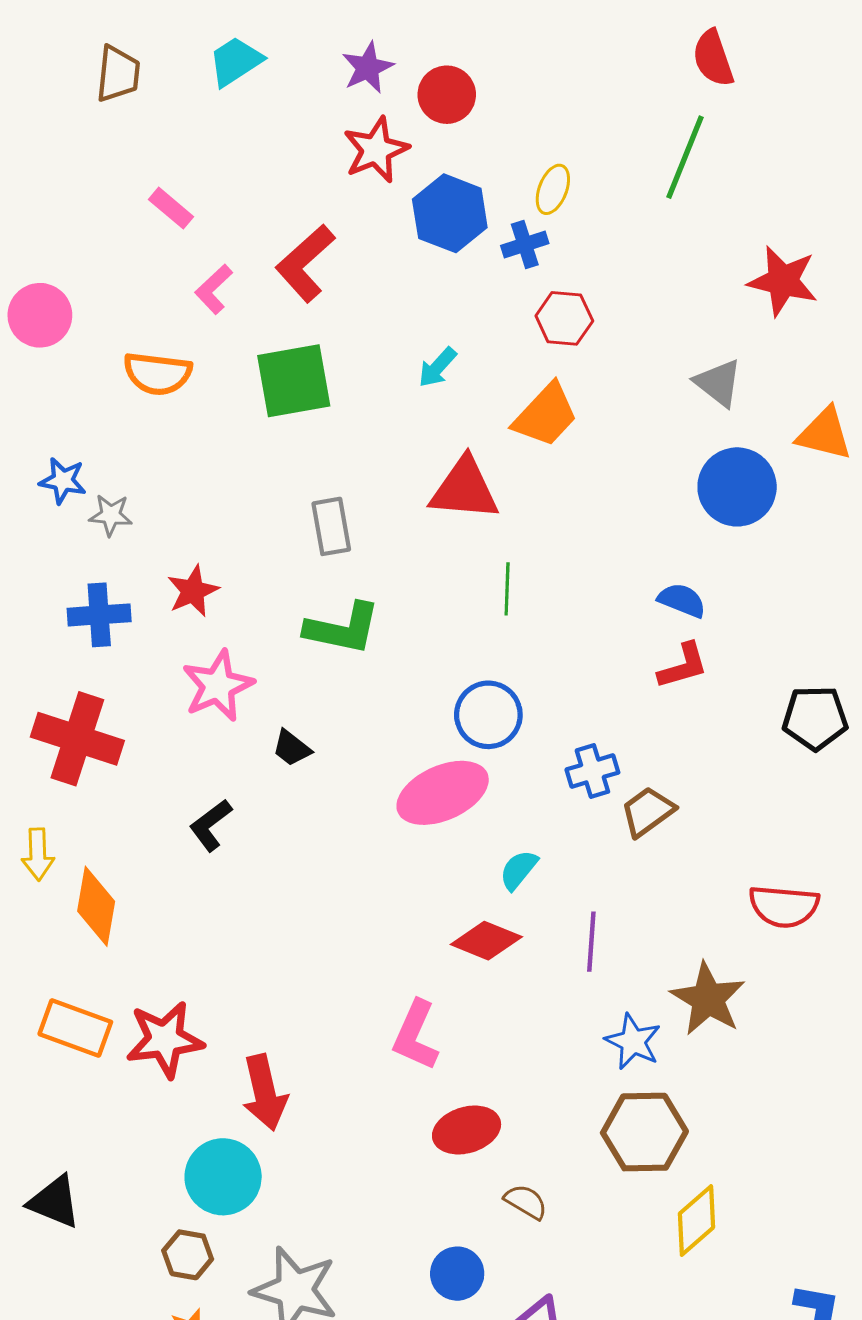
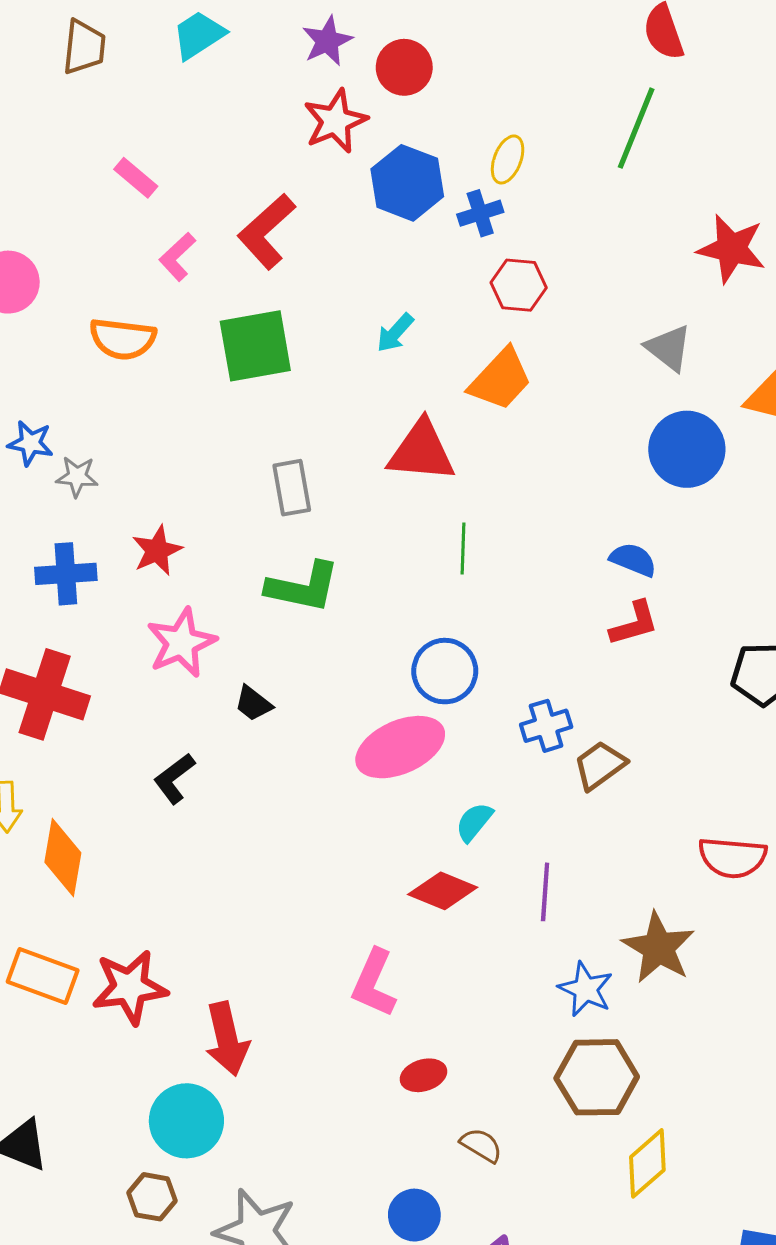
red ellipse: (467, 1130) -> (423, 1075), size x0.7

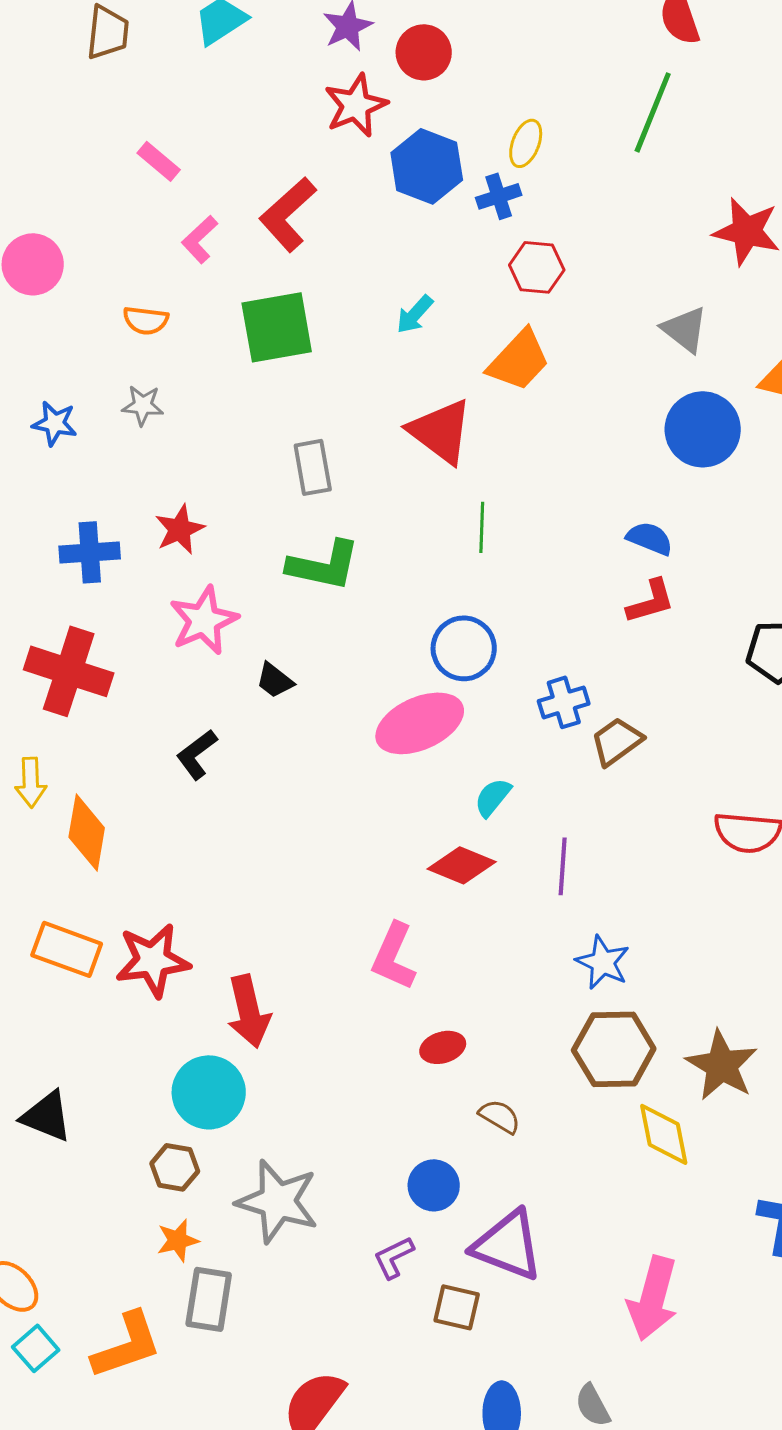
orange semicircle: (123, 339) -> (146, 320), size x0.7
red triangle: (421, 451) -> (441, 431), turned 32
gray star: (77, 477) -> (143, 405), moved
brown star: (658, 948) -> (722, 1065), moved
yellow diamond: (647, 1163) -> (664, 1134), turned -60

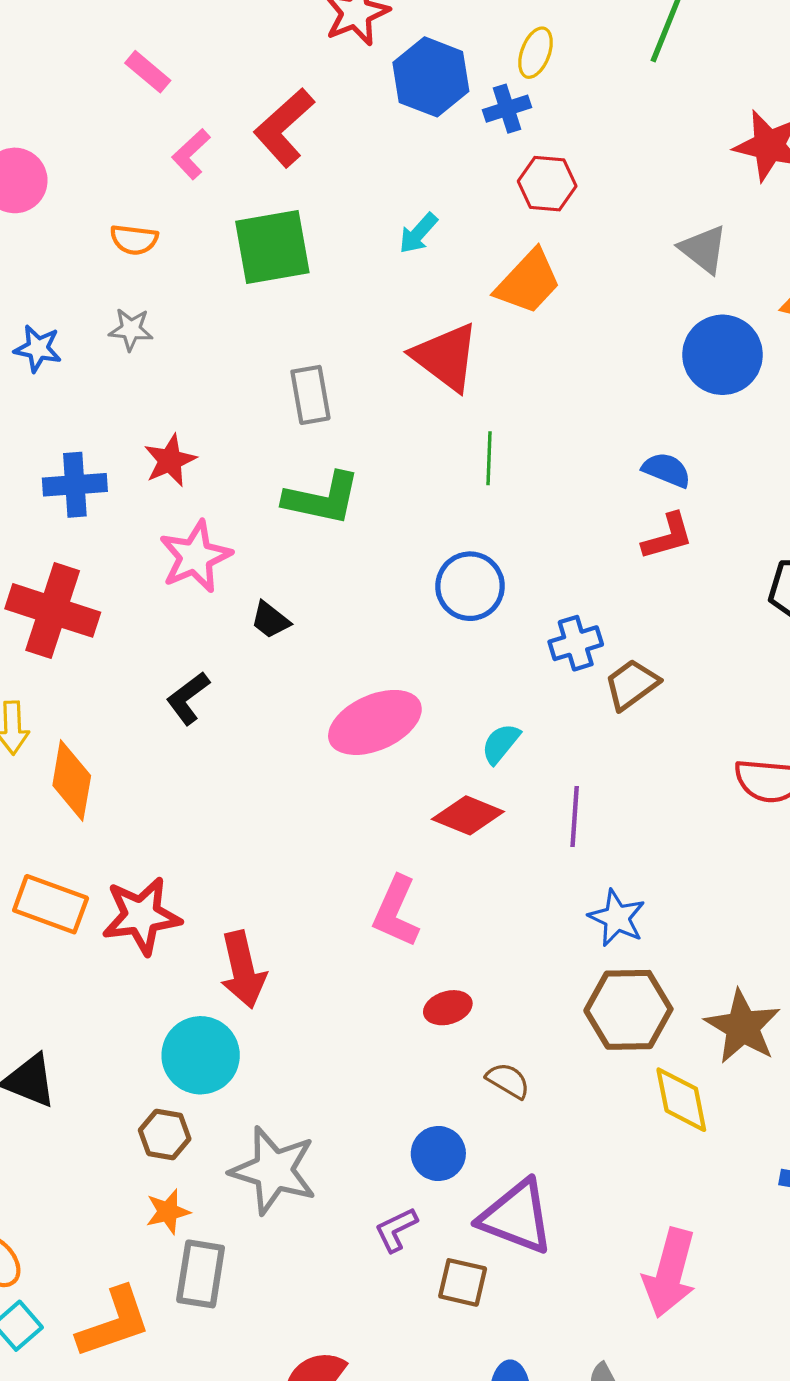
pink ellipse: (420, 723) -> (375, 722), moved

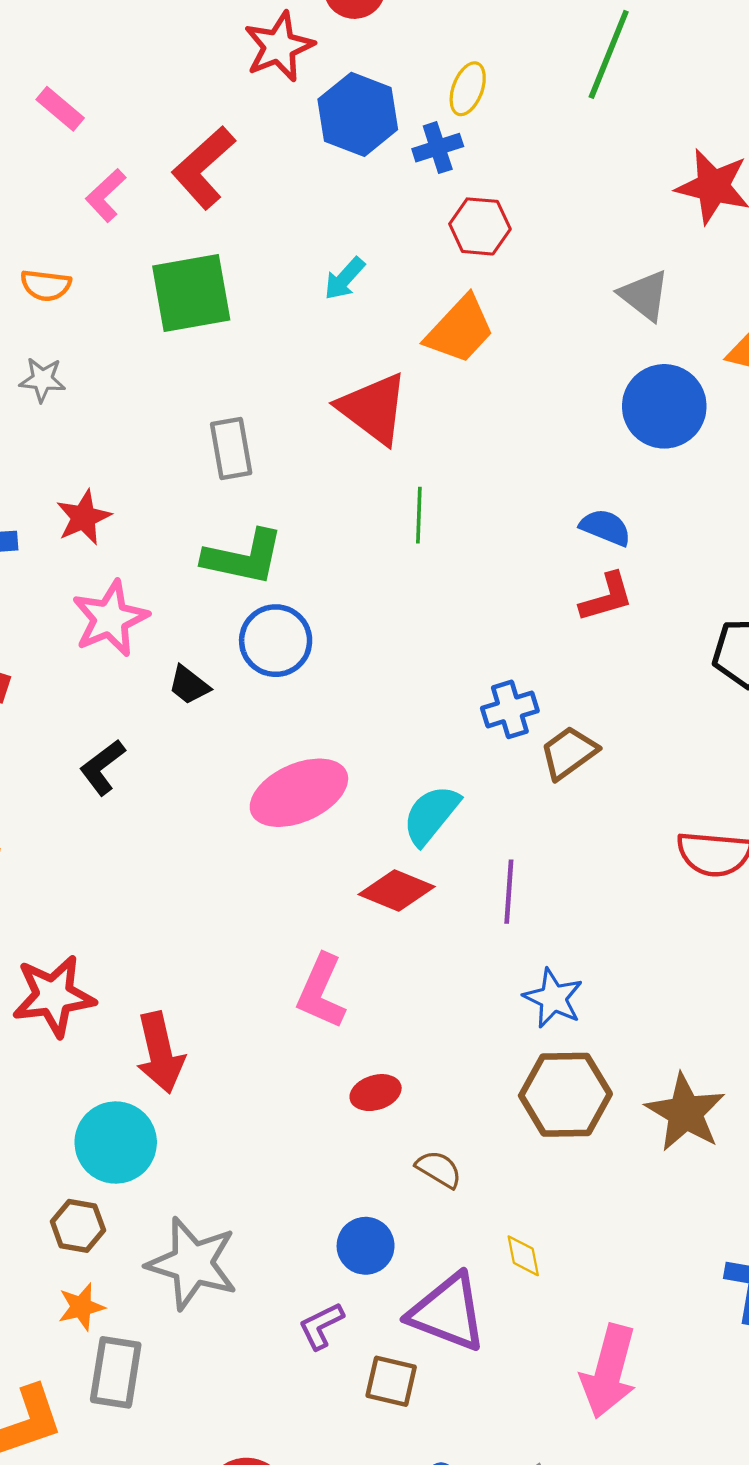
blue circle: (470, 586) -> (276, 641), moved
cyan semicircle: (501, 744) -> (431, 815), size x1.4
yellow diamond: (681, 1100) -> (523, 1256), moved, size x0.6

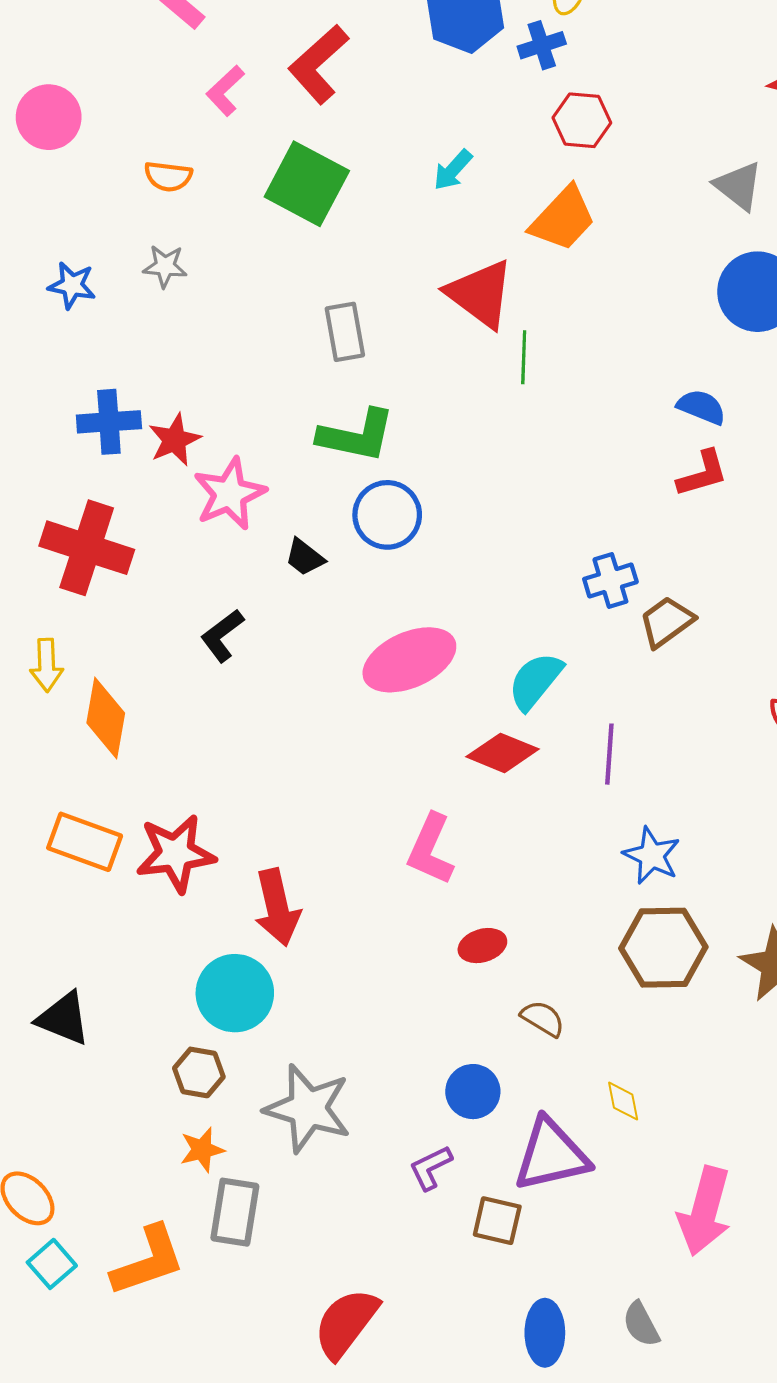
green square: (191, 293) -> (307, 184), turned 38
green line: (419, 515) -> (524, 357), moved
red star: (84, 517) -> (175, 440), moved
purple triangle: (448, 1312) -> (551, 1155), turned -34

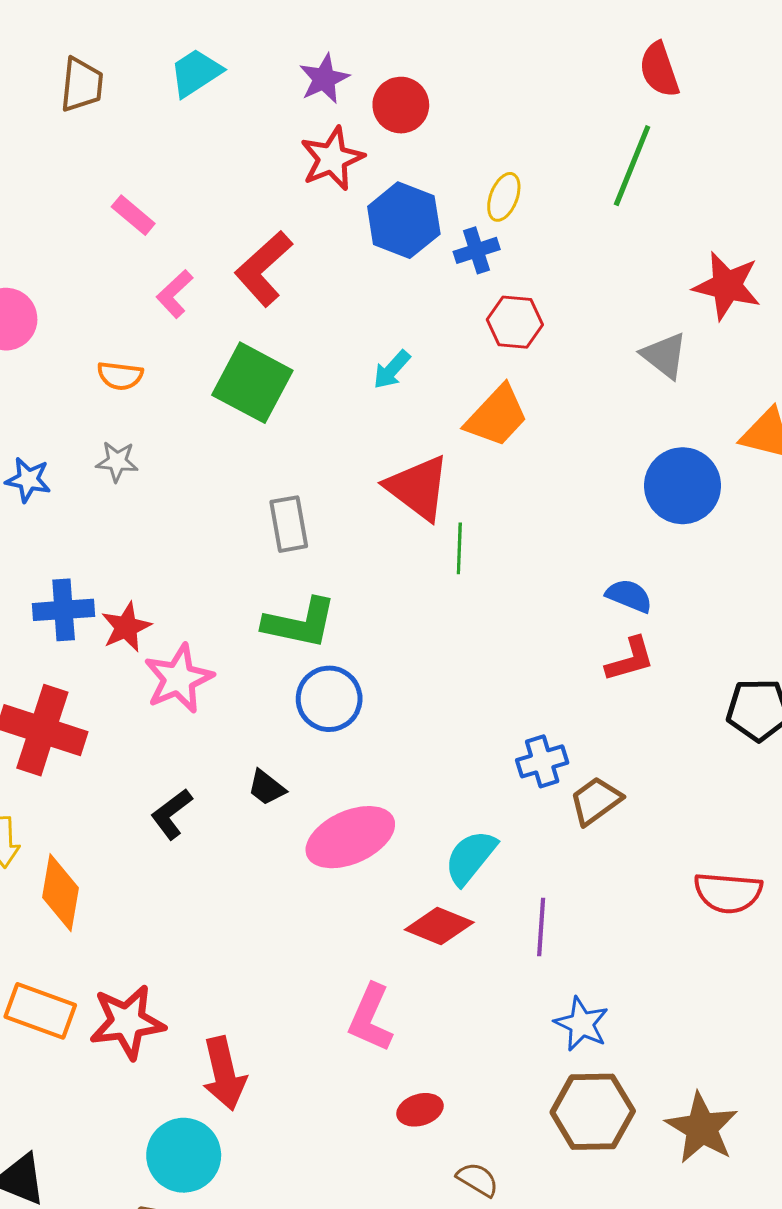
gray triangle: (738, 186) -> (664, 355), moved
black trapezoid: (305, 557) -> (266, 788), moved

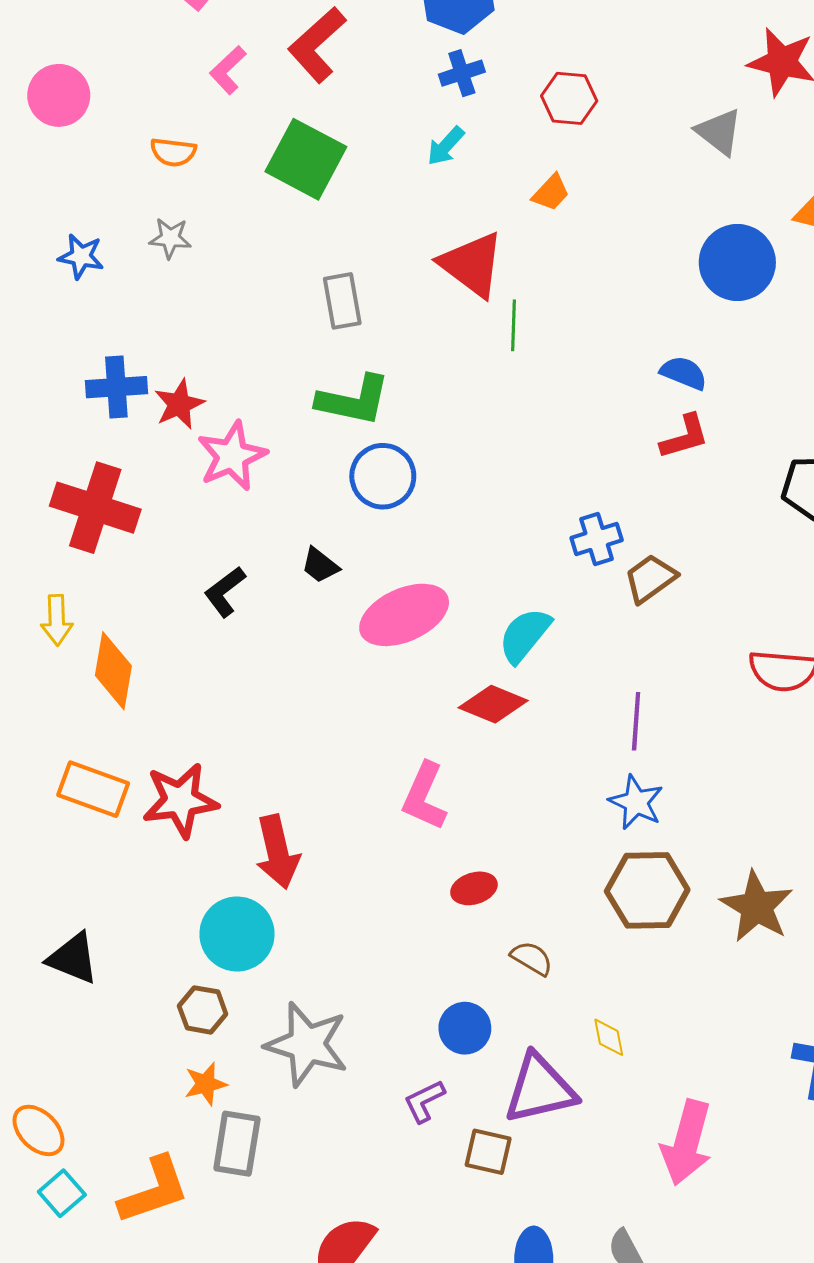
blue cross: (477, 250) -> (462, 73), moved
orange trapezoid: (497, 416) -> (551, 193), size x0.6
purple line: (541, 927) -> (636, 721), moved

